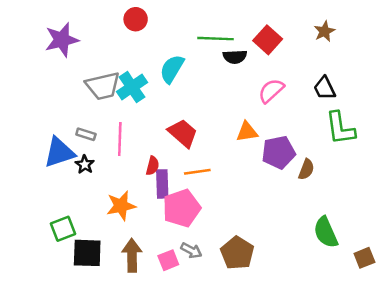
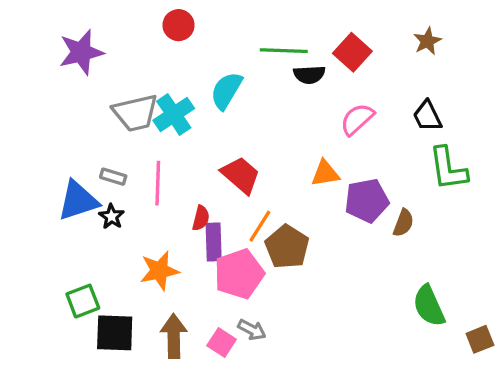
orange line: (197, 172) -> (260, 226), turned -50
brown pentagon: (237, 253) -> (287, 247), moved
pink square: (168, 260) -> (222, 342), turned -35

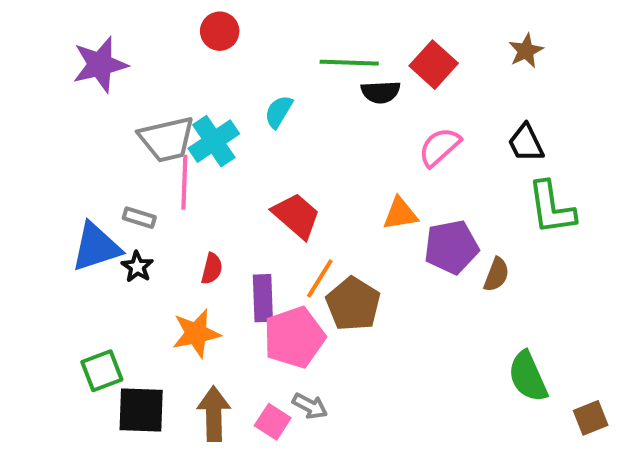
cyan semicircle: (226, 91) -> (279, 112), size x0.7
pink line: (158, 183) -> (184, 182), moved
red semicircle: (201, 218) -> (212, 269), moved

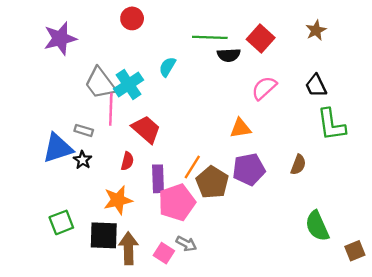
gray trapezoid: (167, 139) -> (100, 83), turned 66
red trapezoid: (296, 216) -> (146, 129), moved
purple pentagon: (451, 247) -> (249, 169), moved
black square: (141, 410) -> (104, 235), moved

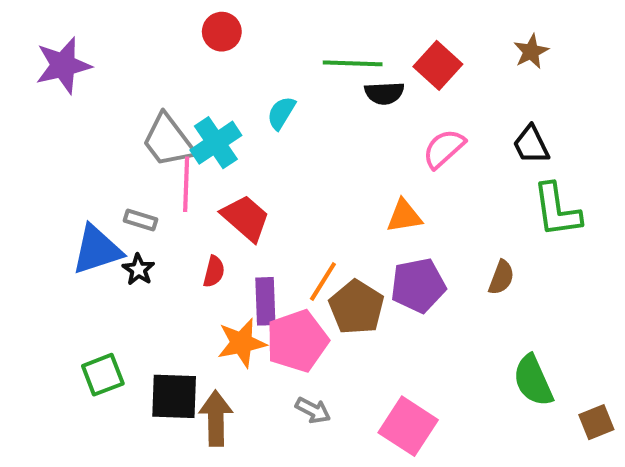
purple star: (60, 39) -> (63, 65), moved
orange star: (118, 200) -> (242, 343), moved
pink square: (164, 253) -> (408, 426), moved, size x1.6

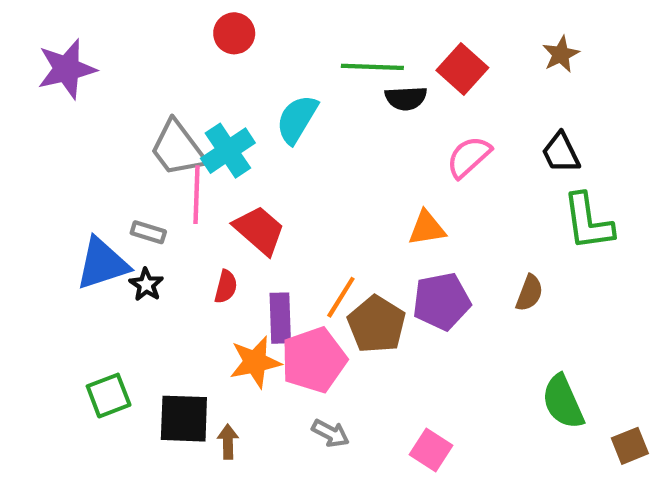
cyan semicircle: (281, 113) -> (297, 119), size x1.4
brown arrow: (216, 418) -> (228, 442), size x0.6
pink square: (408, 426) -> (431, 450), size x0.7

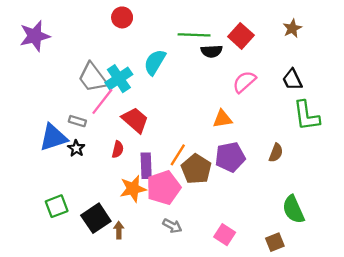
pink line: (197, 195) -> (102, 101), turned 36
black square: (184, 419) -> (96, 218), turned -36
brown square: (630, 446) -> (275, 242), moved

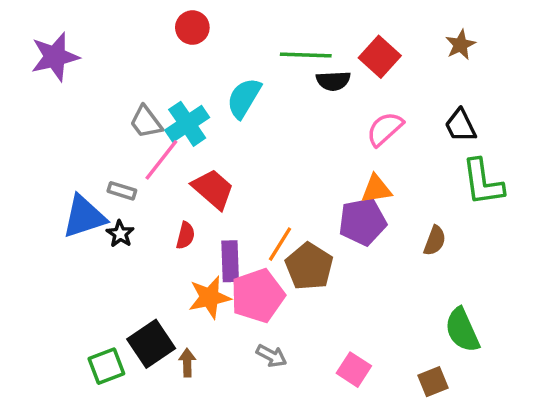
gray trapezoid: (93, 77) -> (146, 122), size x0.7
orange triangle: (222, 119) -> (376, 189), moved
purple pentagon: (230, 157) -> (363, 222), moved
green square: (57, 206) -> (106, 366), moved

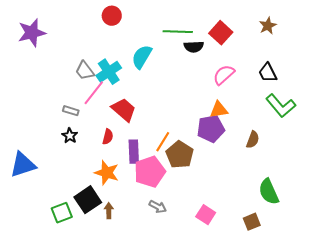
green L-shape: (483, 182) -> (281, 106), turned -32
blue triangle: (84, 217) -> (23, 165), moved
orange star: (210, 297) -> (107, 173), moved, turned 30

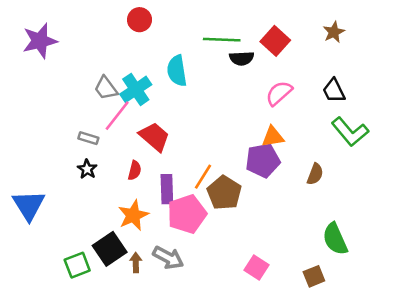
cyan semicircle: (142, 57) -> (177, 71), turned -40
blue triangle: (23, 165) -> (29, 205), turned -44
orange star: (107, 173) -> (133, 215), turned 30
gray arrow: (158, 207) -> (168, 258), moved, size x1.4

